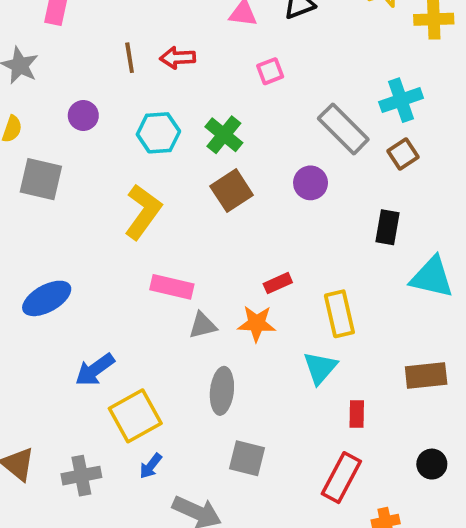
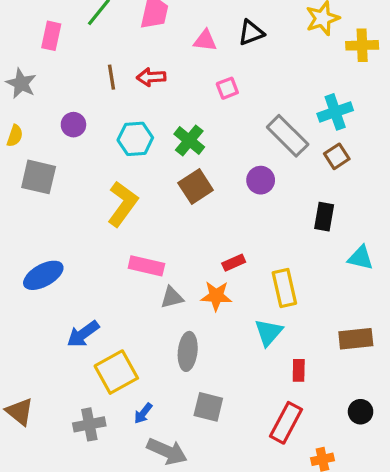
cyan triangle: (432, 277) -> (361, 258), size x0.7
blue arrow: (151, 466) -> (143, 413), moved
gray cross: (81, 476) -> (89, 424), moved

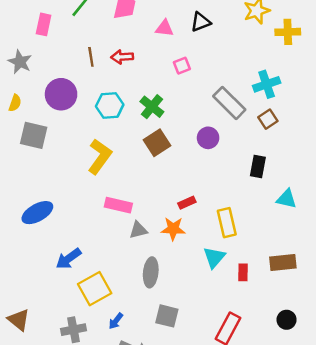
purple circle: (73, 125) -> (61, 94), size x1.6
red rectangle: (299, 370) -> (243, 272), moved

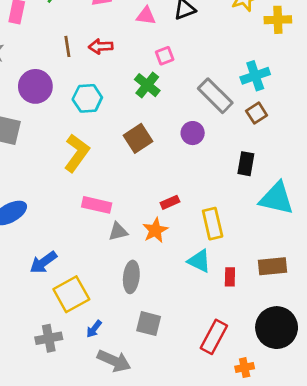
green cross: (152, 107) -> (147, 85), moved
cyan triangle: (287, 199) -> (277, 198), size x1.6
orange star: (173, 229) -> (155, 230), turned -30
cyan triangle: (214, 257) -> (199, 261), turned -45
black circle: (287, 320) -> (277, 328), size x2.0

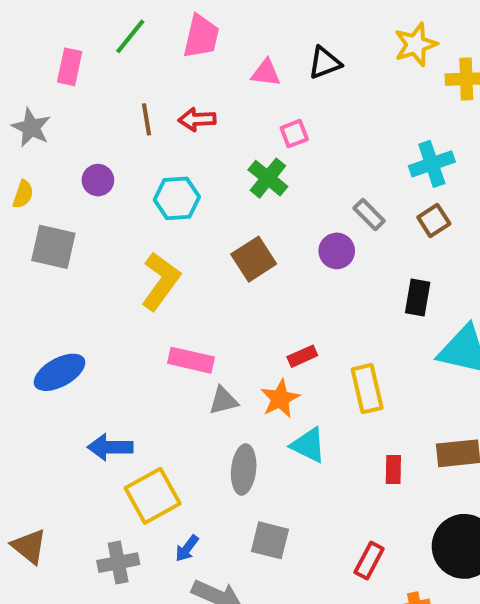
purple circle: (35, 86) -> (98, 180), size x0.6
gray rectangle: (215, 96) -> (369, 214), moved, size x0.6
cyan triangle: (199, 261) -> (308, 445), moved
blue arrow: (43, 262) -> (110, 447), turned 36
red rectangle: (214, 337) -> (369, 561), size x0.7

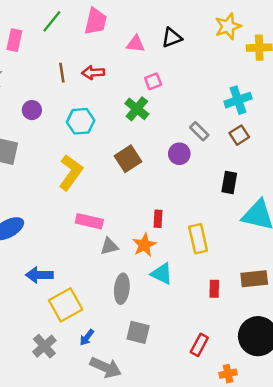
red rectangle: (302, 356) -> (158, 219), turned -63
gray cross: (118, 563) -> (44, 346), turned -30

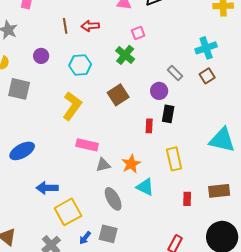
black rectangle: (229, 183) -> (168, 114), moved
red rectangle: (158, 219) -> (149, 126), moved
gray ellipse: (122, 289) -> (113, 199), turned -35
gray square: (138, 332) -> (108, 234), moved

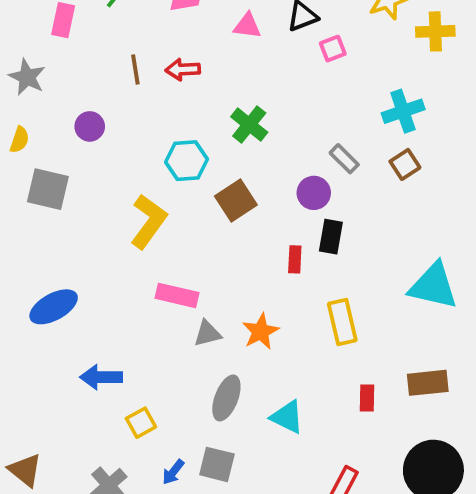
pink square: (138, 33) -> (333, 49), moved
cyan hexagon: (80, 65) -> (187, 161), moved
cyan triangle: (145, 187) -> (287, 417), moved
gray ellipse: (113, 199) -> (226, 398), turned 50
yellow square: (68, 212) -> (141, 423), size x0.6

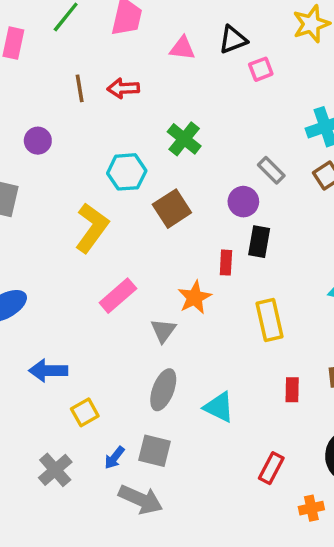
pink rectangle: (177, 295) -> (118, 296), turned -54
orange star: (261, 332) -> (195, 297), moved
gray triangle: (207, 333) -> (163, 331), moved, turned -40

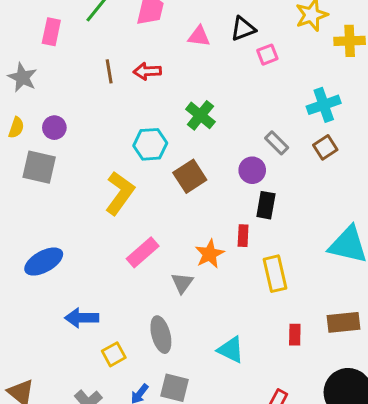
purple circle: (38, 141) -> (54, 128), moved
red rectangle: (226, 263) -> (243, 236), moved
gray ellipse: (163, 390) -> (161, 335), moved, turned -36

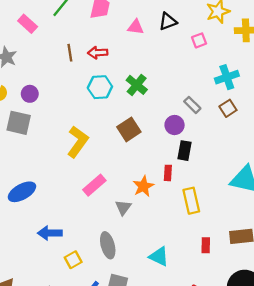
pink rectangle: (51, 32) -> (28, 24), turned -60
pink square: (267, 55) -> (199, 40), moved
cyan hexagon: (150, 144) -> (100, 87), moved

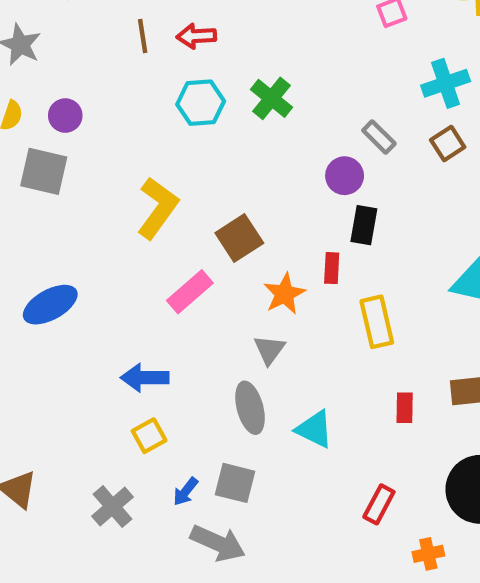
brown square: (129, 129) -> (239, 238), moved
gray triangle: (123, 207) -> (269, 350), moved
blue arrow: (50, 233) -> (145, 378), moved
gray ellipse: (108, 245) -> (250, 408), moved

